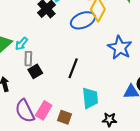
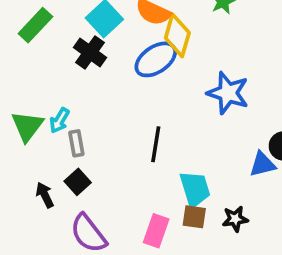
black square: (35, 71) -> (78, 182), moved
pink rectangle: (44, 110) -> (156, 231), moved
brown square: (64, 117) -> (194, 217), moved

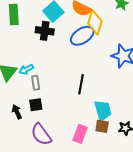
green rectangle: (35, 25) -> (14, 14), turned -48
black cross: (90, 52) -> (45, 31), turned -30
cyan arrow: (59, 120) -> (26, 69), turned 32
black square: (78, 182) -> (36, 105), turned 32

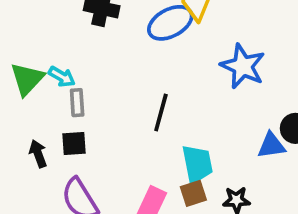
cyan arrow: (26, 69) -> (62, 77), turned -128
brown square: (102, 126) -> (193, 193), turned -32

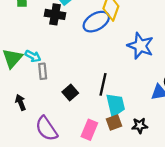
black line: (161, 112) -> (103, 84), moved
black square: (74, 143) -> (70, 93), moved, turned -35

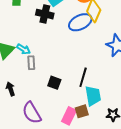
black square: (70, 93) -> (54, 83), turned -32
brown square: (114, 123) -> (82, 111), moved

